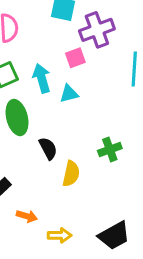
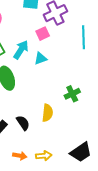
cyan arrow: (42, 78) -> (21, 50), turned 54
black semicircle: (48, 148) -> (23, 123), moved
orange arrow: (27, 216) -> (20, 156), moved

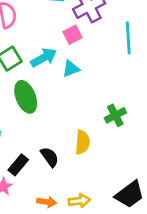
cyan arrow: (21, 50) -> (44, 58), turned 30

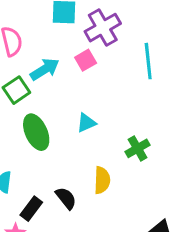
cyan arrow: (44, 58) -> (45, 69), moved
cyan triangle: (71, 69) -> (86, 123), moved

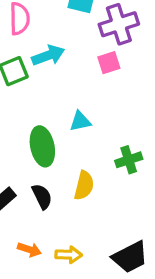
pink square: (86, 60) -> (109, 63), moved
green ellipse: (36, 132) -> (42, 146), moved

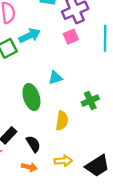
black semicircle: (42, 197) -> (33, 144), moved
yellow arrow: (69, 255) -> (63, 161), moved

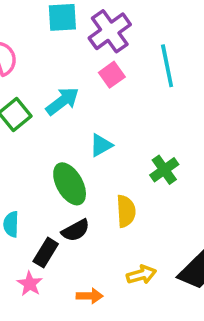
cyan arrow: (30, 36) -> (62, 101), moved
black semicircle: (33, 144) -> (76, 230), moved, turned 105

